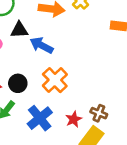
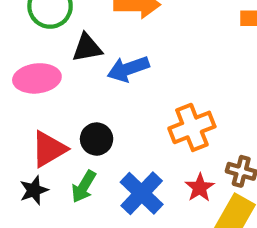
blue arrow: (42, 45) -> (128, 69), turned -40
orange cross: (55, 80) -> (192, 127), moved, turned 30

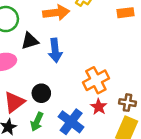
blue arrow: (128, 69) -> (55, 50), turned -70
red star: (200, 188) -> (99, 107), moved

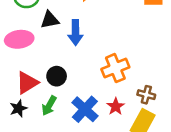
red star: (99, 107) -> (116, 106), moved

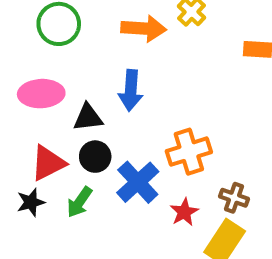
black triangle: (50, 20) -> (88, 117), moved
blue cross: (85, 109) -> (138, 182), moved

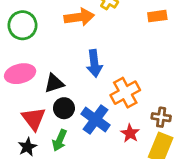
blue arrow: (131, 90) -> (94, 63), moved
red triangle: (48, 163) -> (34, 119), turned -30

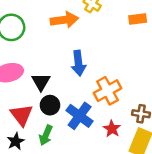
black triangle: (54, 83) -> (41, 82), turned -42

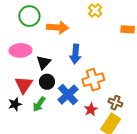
orange arrow: (64, 20) -> (58, 27), moved

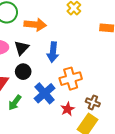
black triangle: (44, 62) -> (21, 48), moved
black circle: (47, 82) -> (23, 72), moved

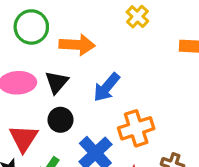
blue arrow: (53, 52) -> (107, 87), turned 36

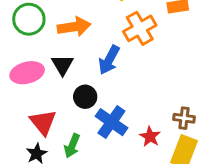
black circle: (61, 120) -> (85, 97), moved
orange cross: (136, 128) -> (140, 28), moved

